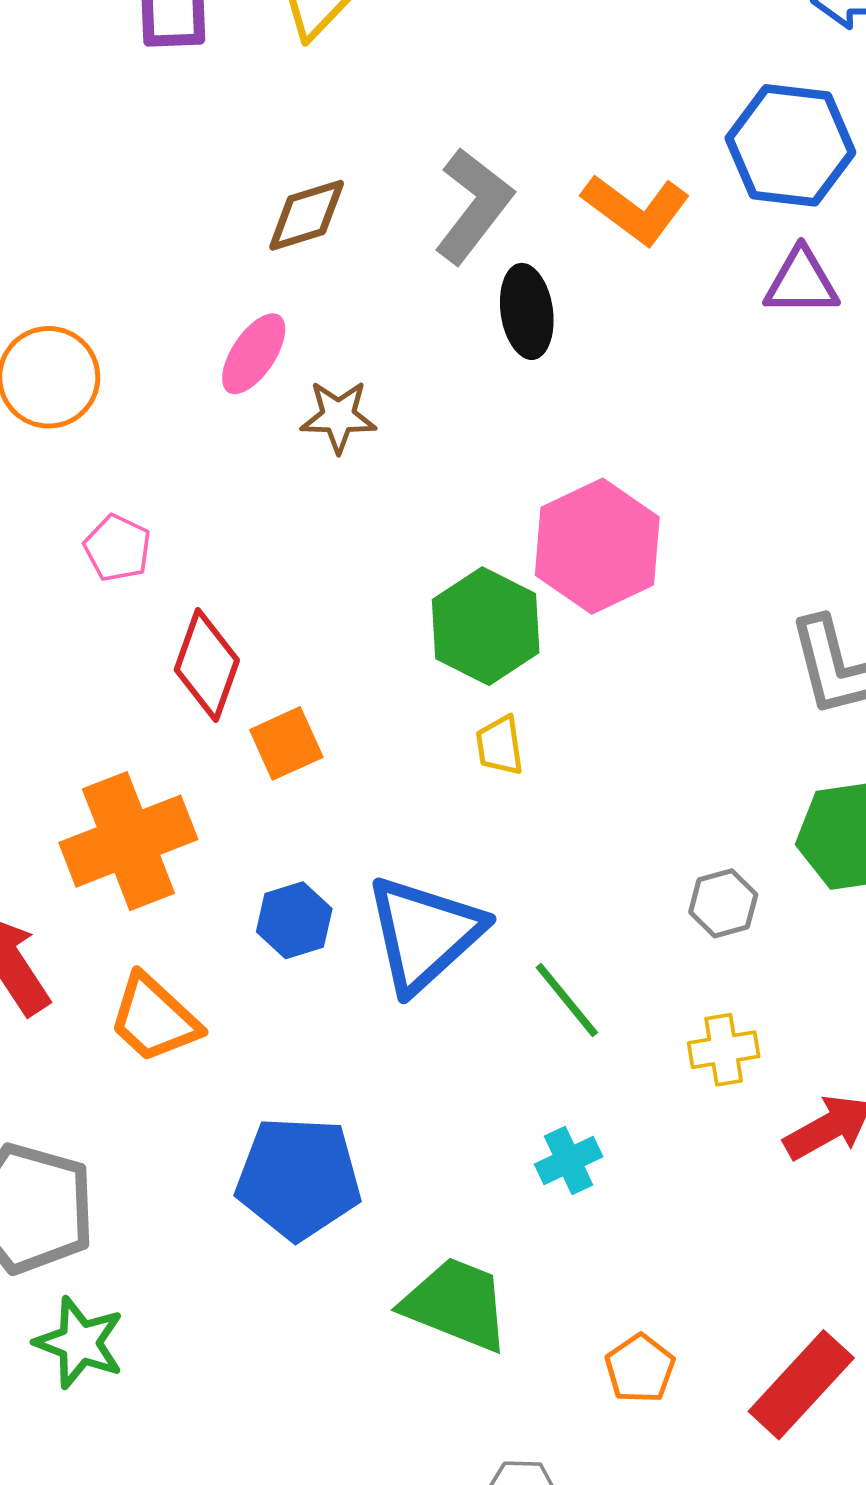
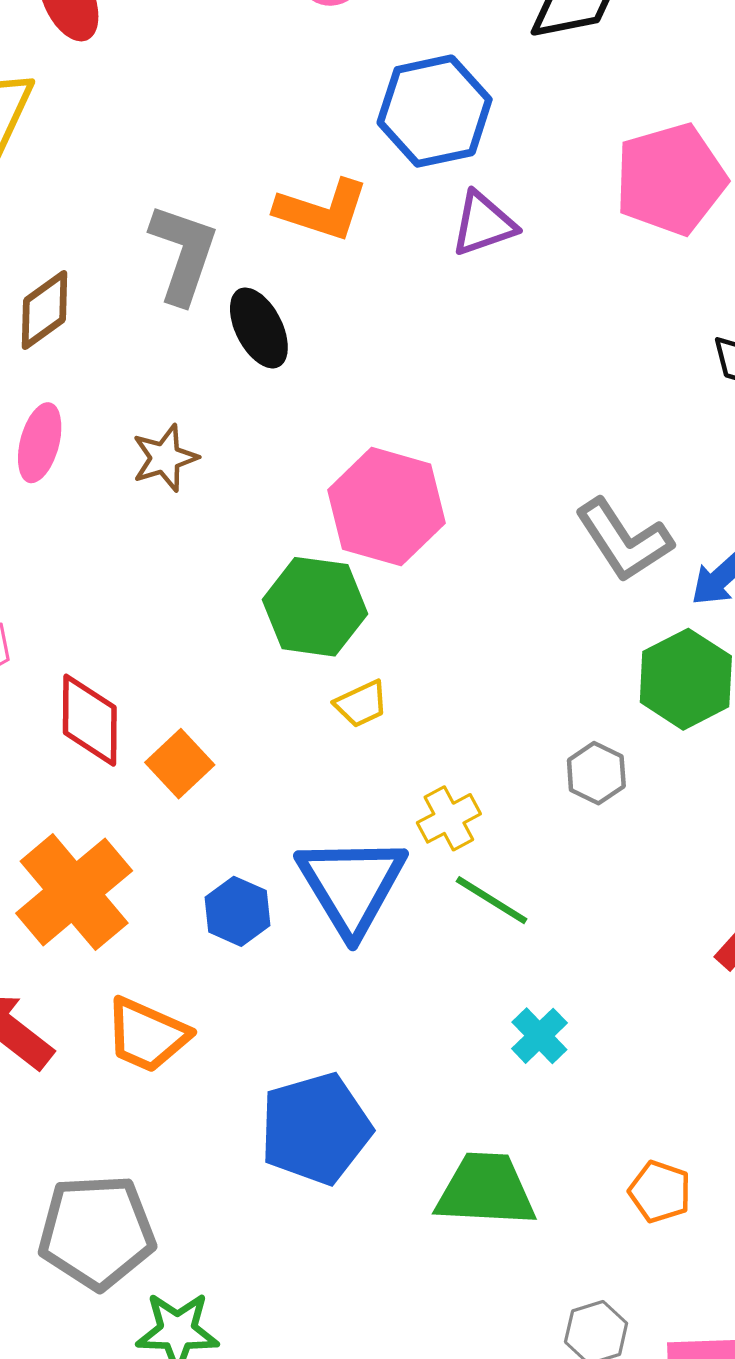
brown star: (338, 417) -> (165, 458), moved
yellow trapezoid: (500, 746) -> (361, 704), turned -88
yellow cross: (724, 1050) -> (449, 818), moved

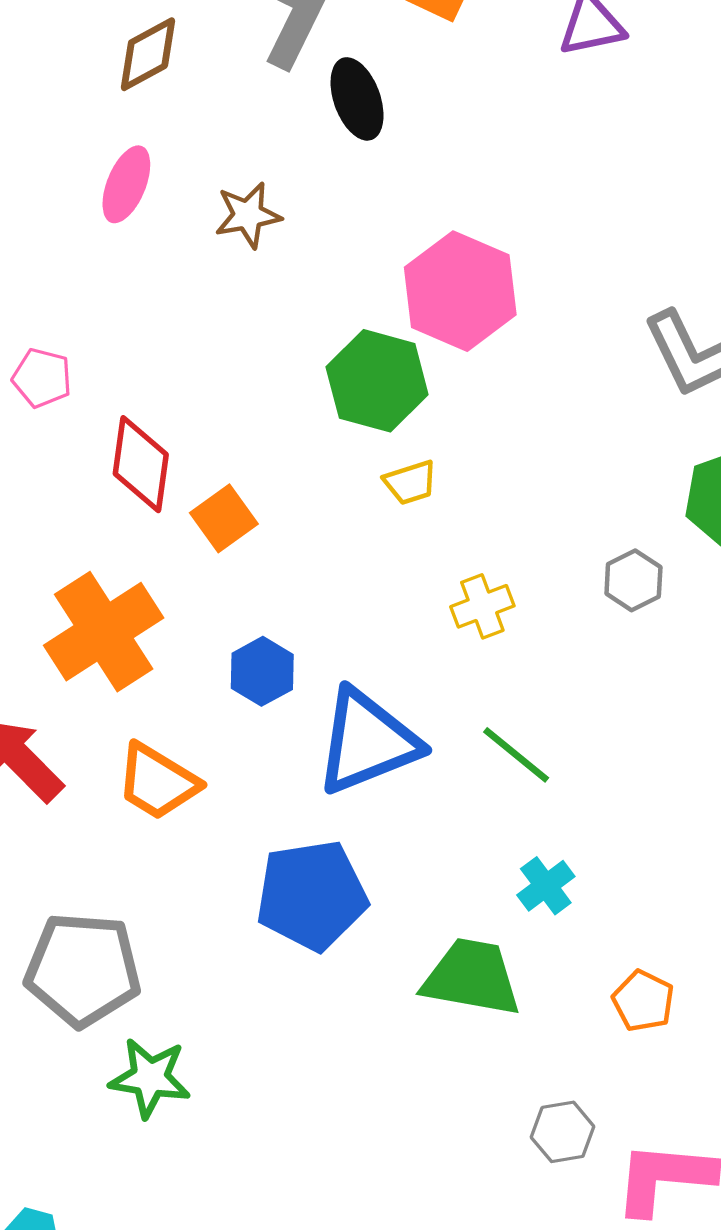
blue triangle: (352, 885) -> (367, 742), moved, turned 32
green line: (492, 900) -> (516, 755), moved
cyan cross: (539, 1036) -> (546, 886), moved

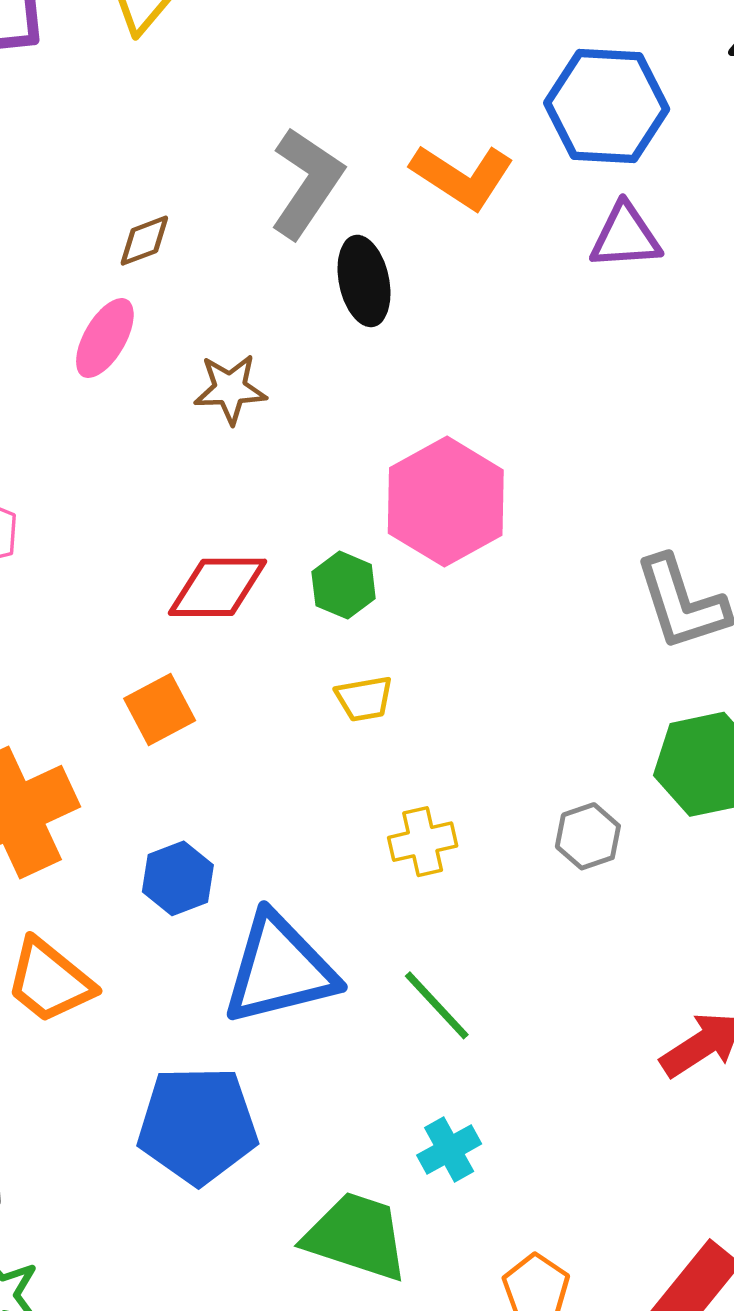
brown diamond: (148, 54) -> (144, 241), moved, size x0.7
green hexagon: (377, 381) -> (344, 585), size x0.6
red diamond: (141, 464) -> (217, 587), moved, turned 74

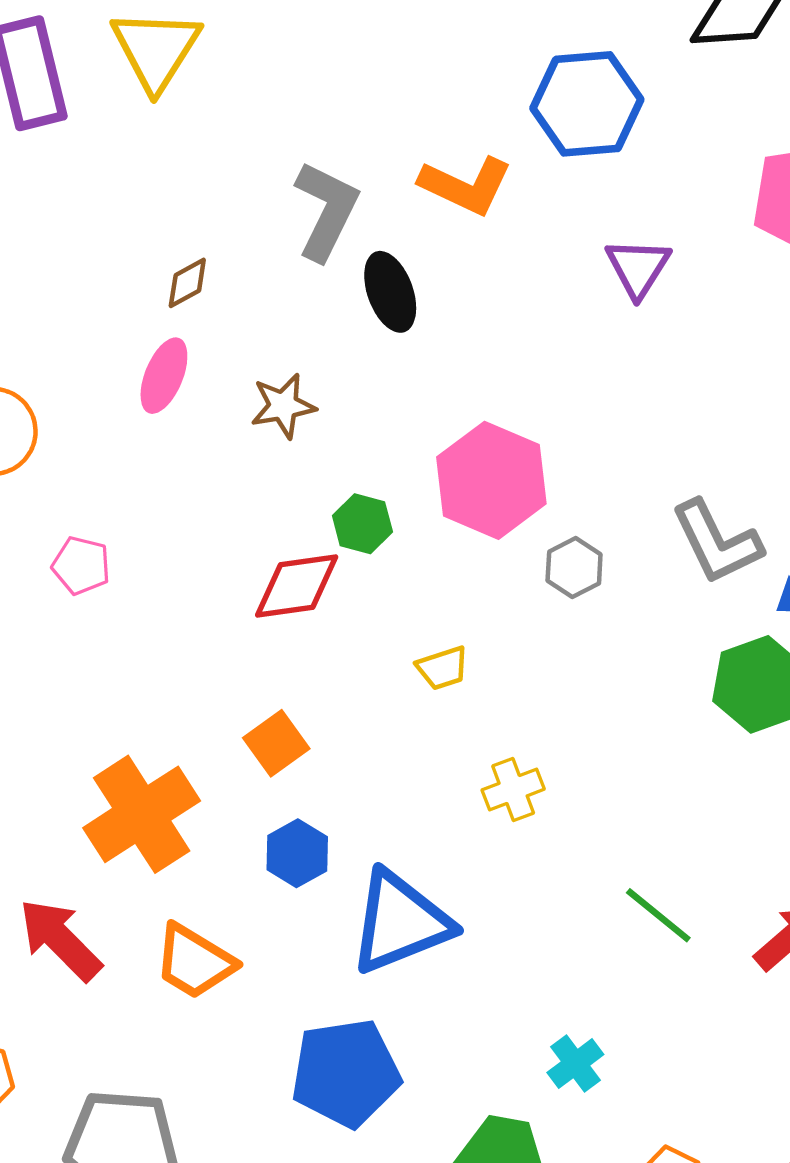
purple triangle: (625, 236) -> (638, 268), moved, turned -46
green hexagon: (344, 585) -> (362, 524), moved
orange square: (160, 709) -> (276, 743), moved
gray hexagon: (588, 836) -> (574, 567), moved
green line: (437, 1005) -> (658, 915), moved

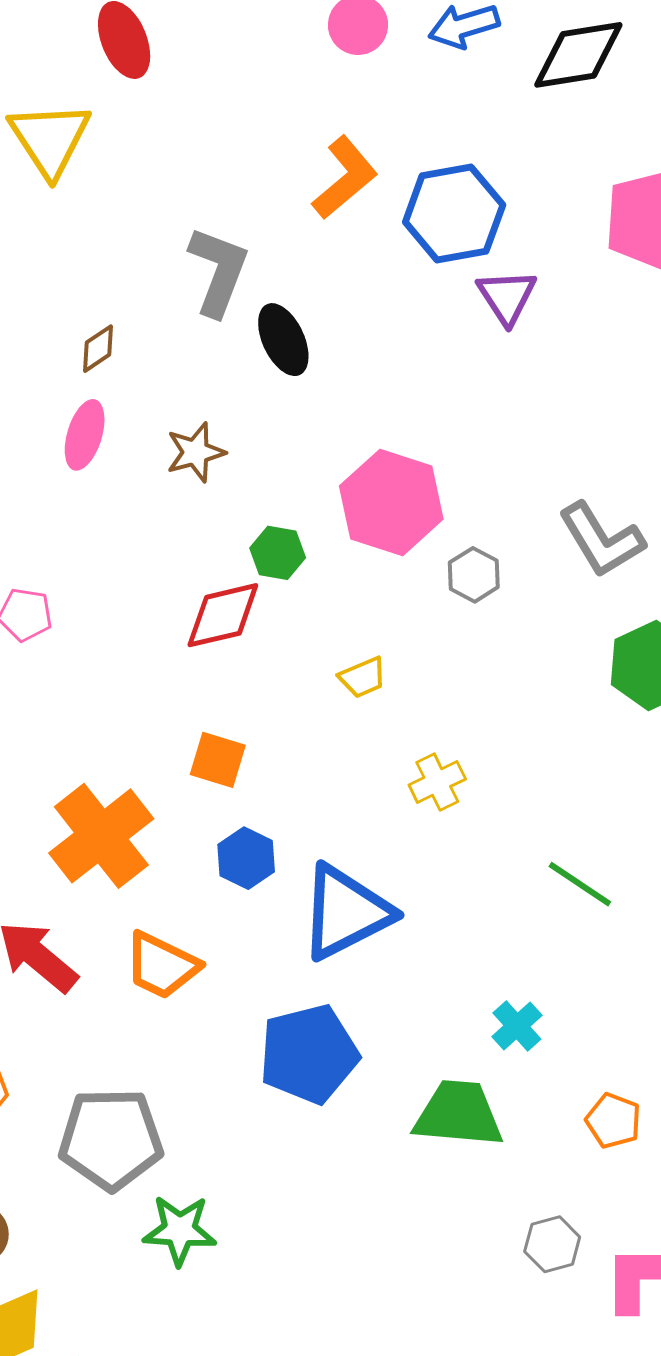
blue hexagon: (587, 104) -> (454, 214), moved
orange L-shape: (466, 185) -> (345, 178), moved, turned -60
orange square: (276, 743) -> (218, 760), turned -32

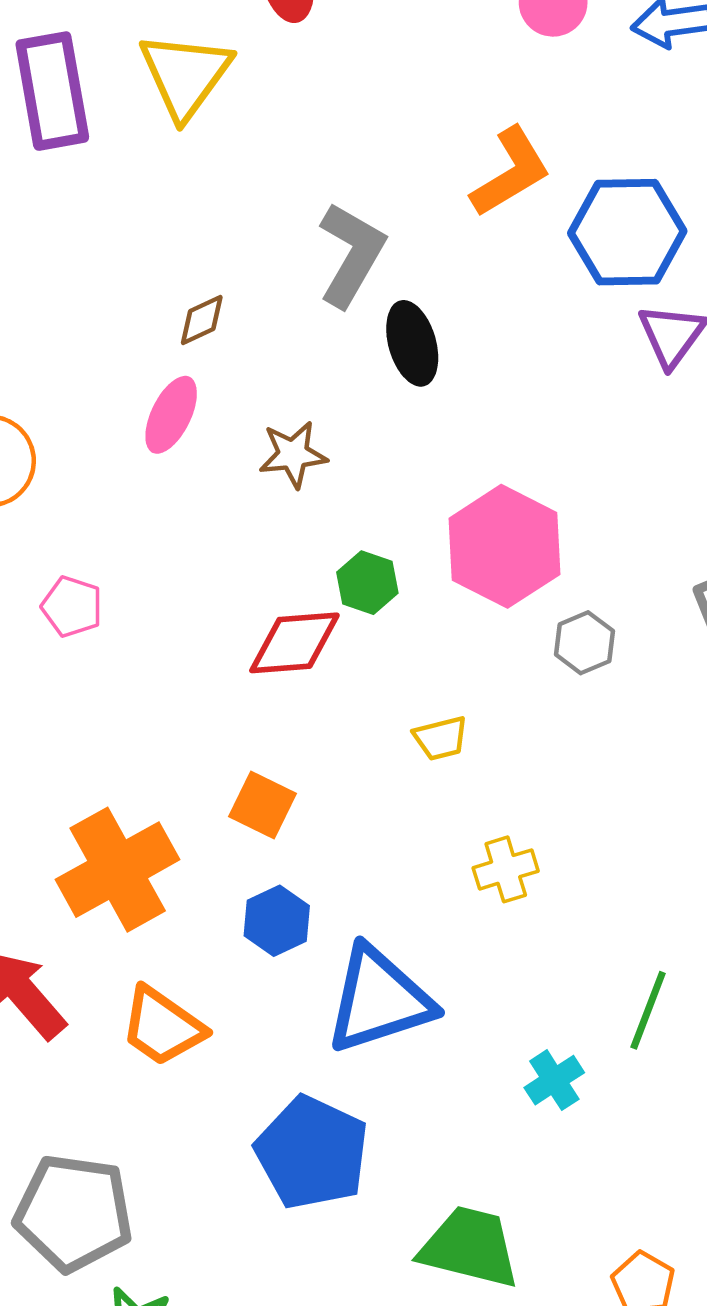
green line: (580, 884) -> (648, 1010), turned 68
cyan cross: (517, 1026) -> (554, 1080), moved
blue pentagon: (309, 1054) -> (312, 1153), turned 30

